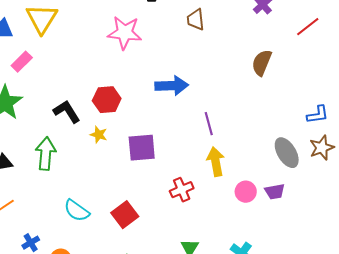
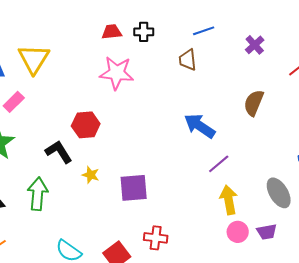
blue arrow: (172, 86) -> (200, 126), moved, turned -144
red hexagon: (107, 100) -> (86, 125), moved
purple line: (209, 124) -> (219, 164), moved, turned 65
yellow arrow: (216, 162) -> (229, 200), moved
red cross: (182, 190) -> (156, 238), moved, turned 30

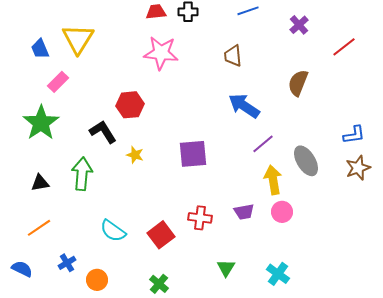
brown trapezoid: (188, 60) -> (233, 56), moved
purple square: (134, 188) -> (193, 154), moved
gray ellipse: (279, 193) -> (306, 161), moved
purple trapezoid: (267, 232) -> (244, 212), moved

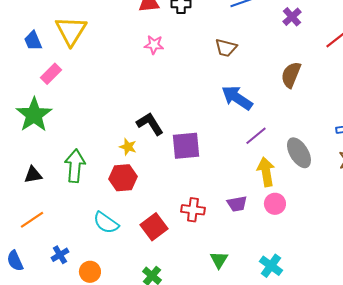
pink star: (161, 53) -> (154, 45), size x0.6
brown trapezoid: (233, 56) -> (226, 48), turned -70
red hexagon: (130, 105) -> (123, 178), moved
black L-shape: (103, 132) -> (150, 124), moved
blue semicircle: (22, 269) -> (15, 261), turned -140

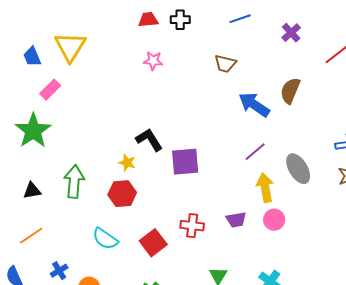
blue arrow: (237, 98) -> (254, 105), moved

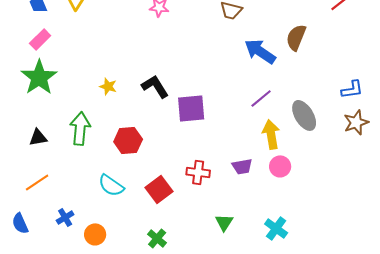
pink rectangle: (50, 90) -> (40, 39), moved
yellow star: (127, 163) -> (108, 86), moved

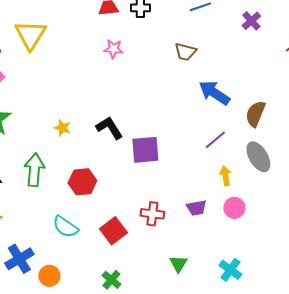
brown semicircle: (296, 37) -> (255, 114), moved
yellow arrow: (271, 134) -> (225, 176), size x0.7
blue cross: (65, 217) -> (19, 259), size x1.6

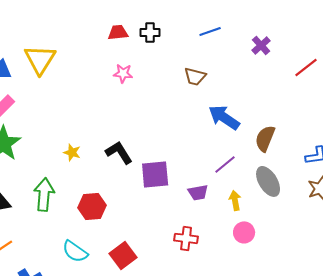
purple trapezoid: (196, 208) -> (198, 192), moved
red cross: (152, 214) -> (186, 238), moved

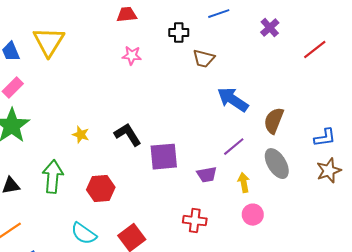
black cross: (150, 32) -> (179, 33), moved

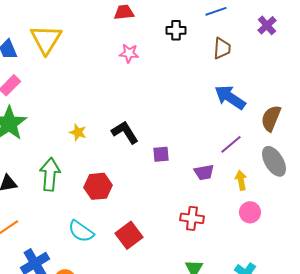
brown trapezoid: (204, 59) -> (222, 48), moved, turned -100
purple square: (164, 157) -> (161, 154), size x0.6

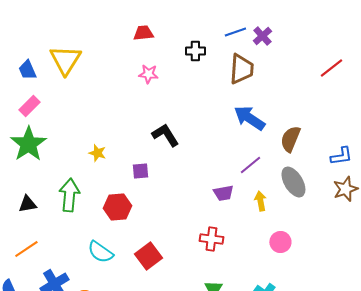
purple cross: (267, 25) -> (262, 36), moved
brown trapezoid: (222, 48) -> (241, 69), size x1.4
black L-shape: (125, 132) -> (165, 135), moved
purple square: (161, 154) -> (140, 171), moved
pink circle: (250, 212) -> (280, 242), moved

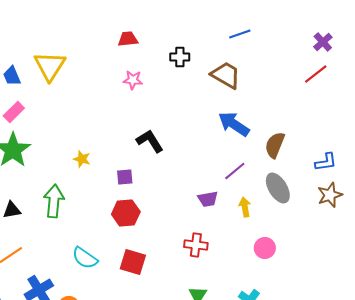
blue line: (235, 32) -> (240, 34), moved
purple cross: (262, 36) -> (323, 42), moved
brown trapezoid: (241, 69) -> (226, 75), turned -64
red hexagon: (117, 207) -> (126, 213), moved
red square: (148, 256) -> (133, 262), turned -36

